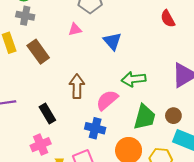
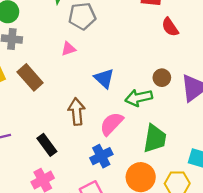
blue triangle: (112, 41) -> (104, 78), moved
brown circle: (173, 116) -> (162, 78), moved
blue cross: (95, 128) -> (101, 156), turned -36

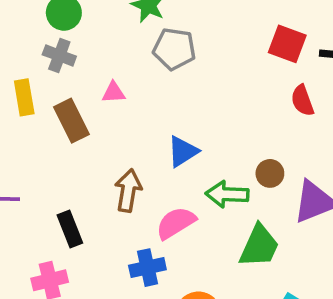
pink triangle: (68, 49) -> (114, 92), moved
blue triangle: (104, 78) -> (183, 152), turned 30
green trapezoid: (155, 139) -> (259, 246), moved

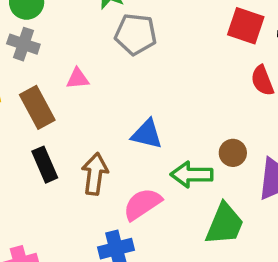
blue triangle: (183, 152) -> (147, 134), turned 48
black rectangle: (70, 229) -> (45, 165), moved

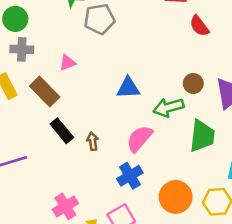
brown arrow: (95, 174) -> (93, 141), moved, size x0.6

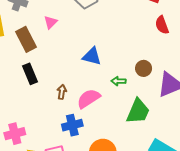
pink triangle: (67, 63) -> (51, 22), turned -40
green arrow: (168, 107) -> (118, 81), size x0.6
brown arrow: (93, 141) -> (62, 92), moved

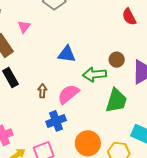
green arrow: (118, 81) -> (95, 74), size x1.6

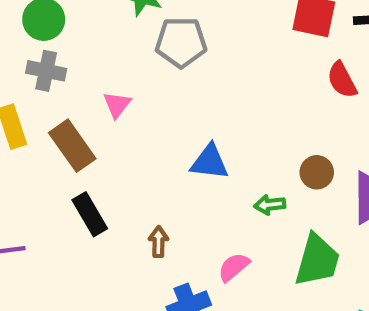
green arrow: (95, 74) -> (270, 205), size x0.6
pink semicircle: (68, 94) -> (234, 267), moved, size x0.7

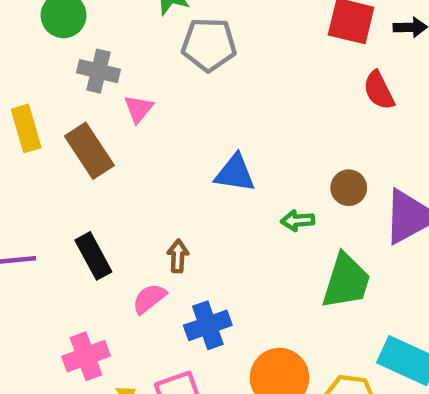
gray cross: (46, 71) -> (98, 71), moved
black rectangle: (90, 214) -> (93, 256), moved
pink semicircle: (234, 267) -> (149, 299), moved

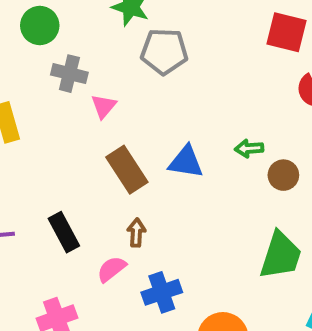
brown rectangle: (89, 151) -> (127, 170), moved
green arrow: (298, 221) -> (249, 148), moved

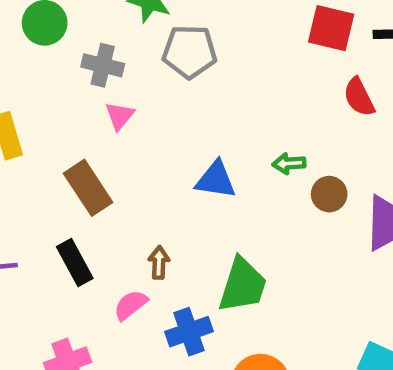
gray cross: (69, 74) -> (103, 65), moved
brown rectangle: (127, 170) -> (88, 188), moved
green trapezoid: (281, 255) -> (243, 285), moved

